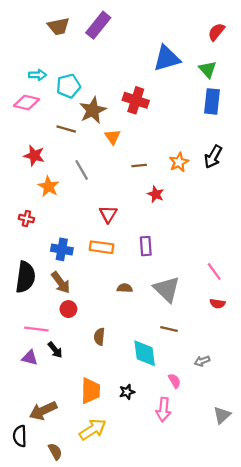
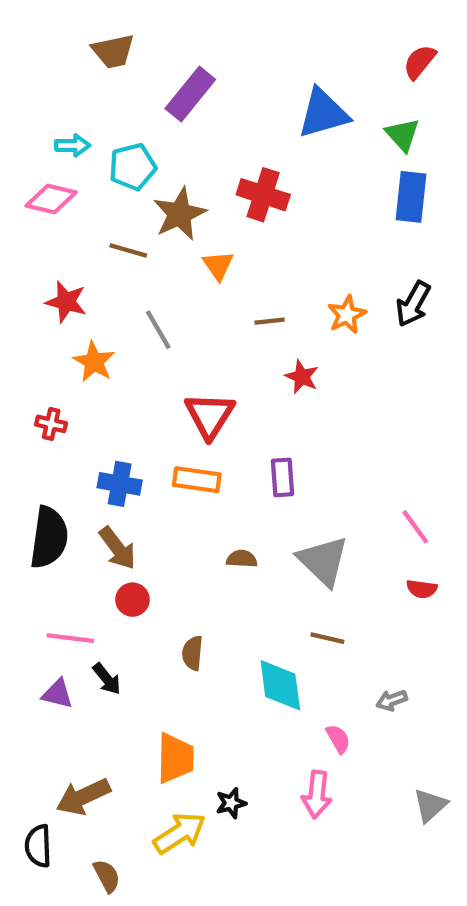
purple rectangle: (98, 25) -> (190, 94), moved
red triangle: (108, 214) -> (210, 415), size x1.4
black star: (127, 392) -> (231, 803), moved

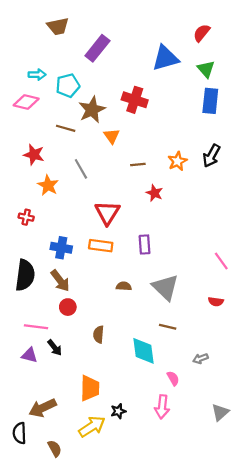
red semicircle: (420, 62) -> (202, 33), moved
pink line: (415, 527) -> (221, 261), moved

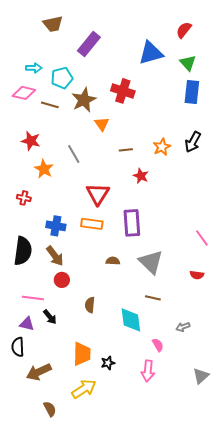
brown line: (66, 128) -> (50, 105), moved
purple rectangle: (145, 245) -> (132, 223), size x1.5
black star: (118, 411) -> (108, 363), moved
black semicircle: (20, 433) -> (18, 347), moved

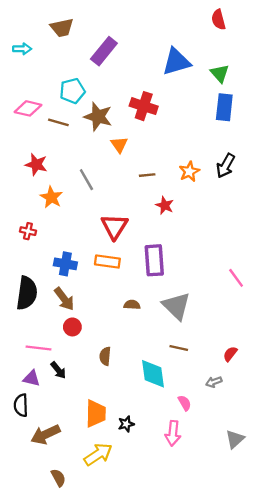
red semicircle: (184, 30) -> (218, 20), moved, turned -54
cyan arrow: (34, 68) -> (22, 49), moved
brown star: (84, 100) -> (98, 117), turned -30
red semicircle: (197, 275) -> (230, 354), moved, turned 120

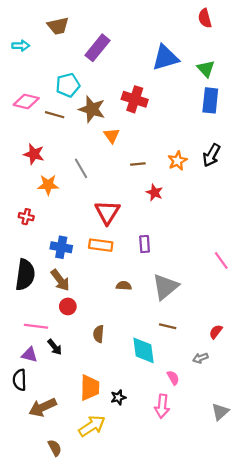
orange star: (51, 197) -> (48, 185), turned -30
purple rectangle: (154, 260) -> (145, 244), size x0.6
gray triangle: (176, 306) -> (165, 287), turned 36

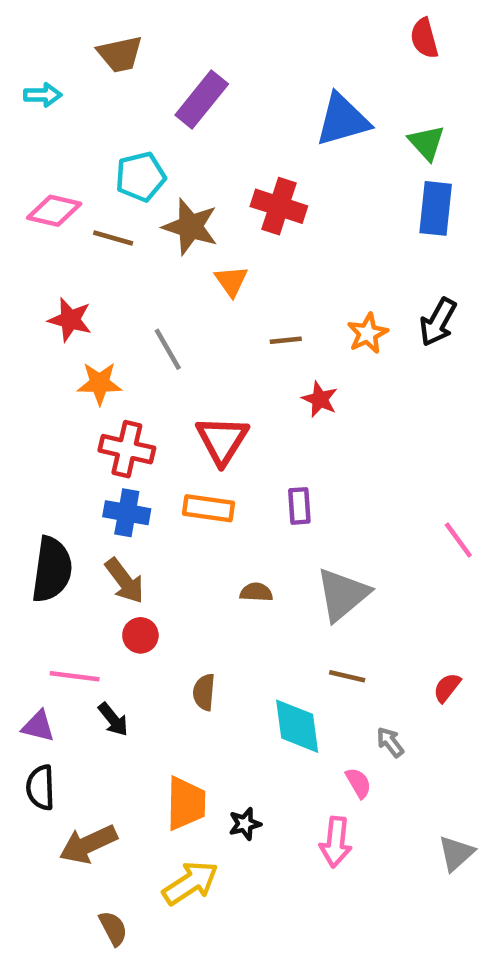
red cross: (26, 217) -> (127, 449), moved, size x1.6
purple triangle: (29, 355) -> (38, 726), moved
gray arrow: (200, 358) -> (390, 742), moved, turned 72

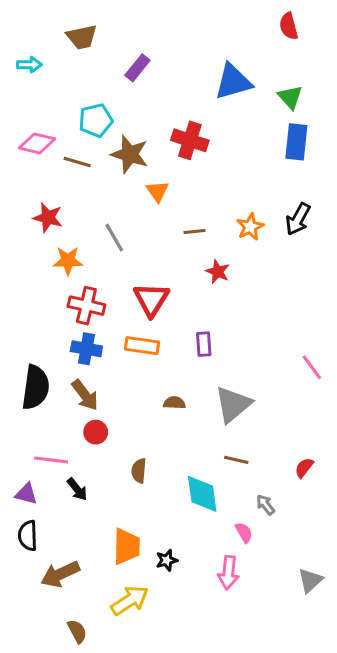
purple rectangle: (202, 99) -> (137, 68), size x0.7

